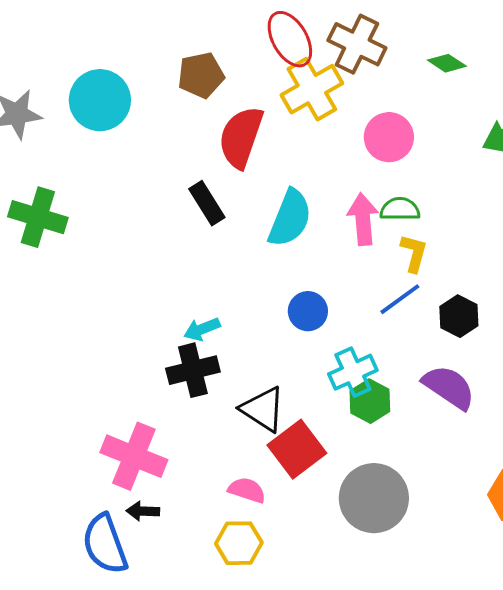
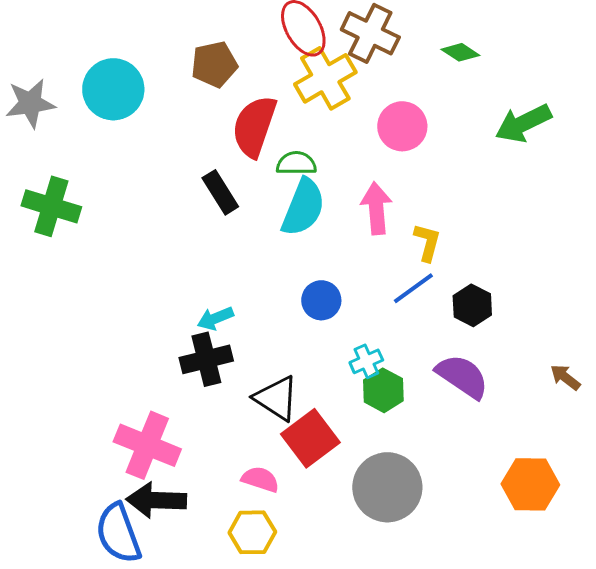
green semicircle: (400, 209) -> (296, 163), moved
cyan cross: (353, 372) -> (366, 361), size x0.7
black arrow: (143, 511) -> (156, 500), size x1.8

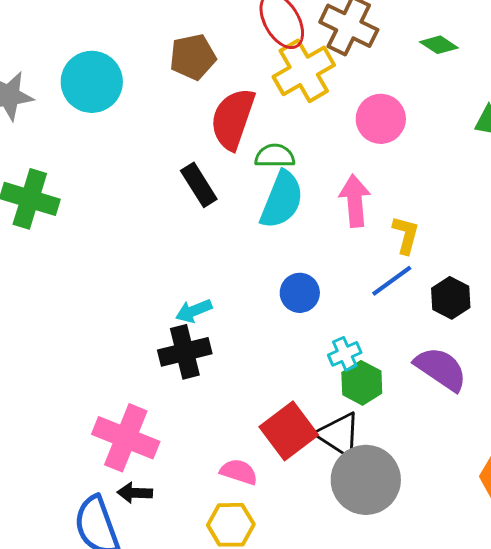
black triangle: (276, 398) -> (339, 435), moved
black arrow: (156, 500) -> (135, 493), size x0.6

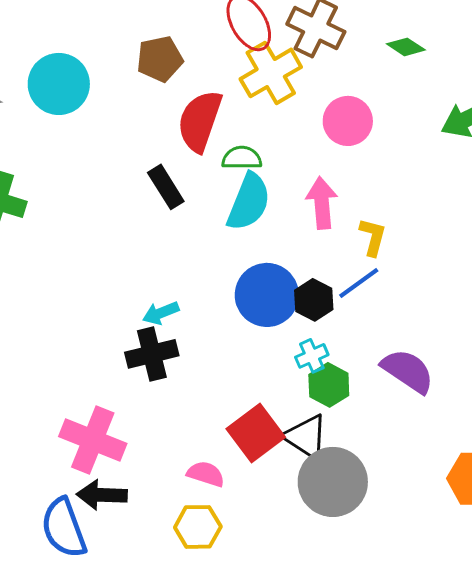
blue circle: (300, 293) -> (267, 295), size x1.6
black hexagon: (451, 298) -> (314, 300), moved
black arrow: (135, 493) -> (102, 495), size x1.4

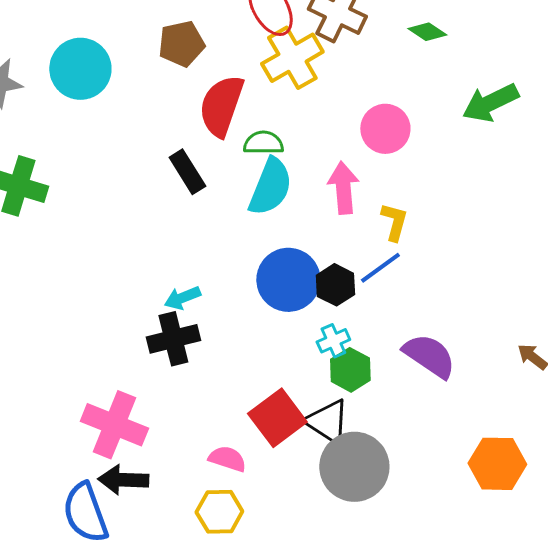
pink circle: (348, 121) -> (385, 129), moved

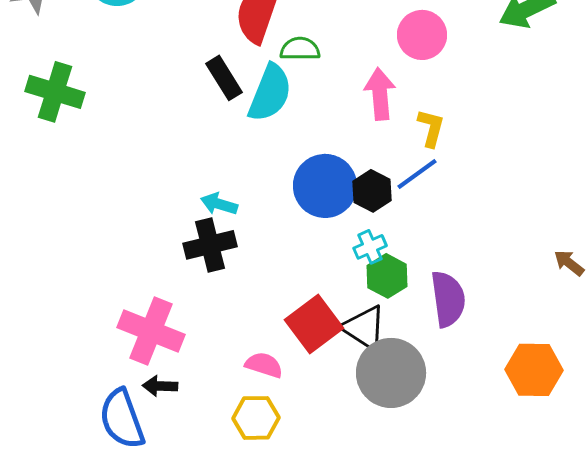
cyan semicircle: (270, 187) -> (270, 93), moved
cyan arrow: (182, 298) -> (219, 204), turned 39
purple semicircle: (429, 356) -> (448, 299), moved, turned 48
black arrow: (123, 480) -> (160, 386), size x0.7

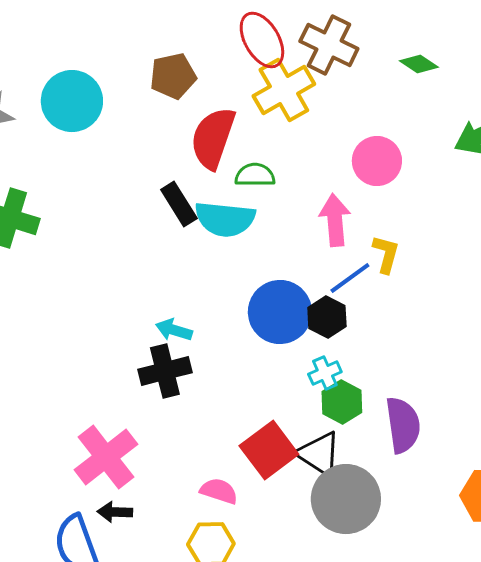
cyan semicircle: (270, 93) -> (225, 219), turned 74
blue line: (417, 174) -> (350, 278), moved
pink cross: (151, 331) -> (106, 457), turned 30

